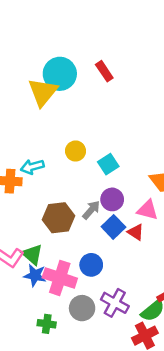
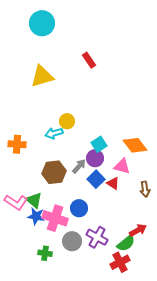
cyan circle: (60, 74) -> (42, 23), moved
yellow triangle: (43, 92) -> (42, 76), turned 35
cyan square: (108, 164) -> (99, 144), moved
cyan arrow: (32, 167) -> (54, 133), moved

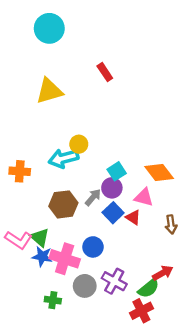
cyan arrow: (54, 133) -> (63, 158), size x1.4

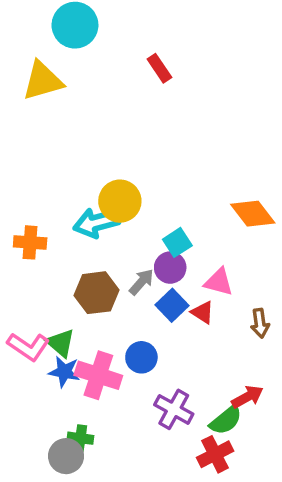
red rectangle: (105, 72) -> (159, 68), moved
yellow triangle: (49, 91) -> (43, 81), moved
yellow circle: (79, 144) -> (120, 201), size x1.5
orange diamond: (159, 173) -> (253, 214), moved
gray circle: (85, 286) -> (66, 456), moved

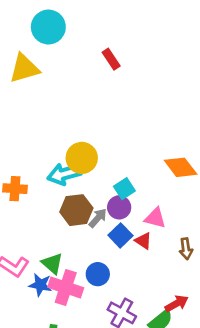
brown hexagon: (97, 293) -> (76, 210), moved
green triangle: (61, 343) -> (52, 263), moved

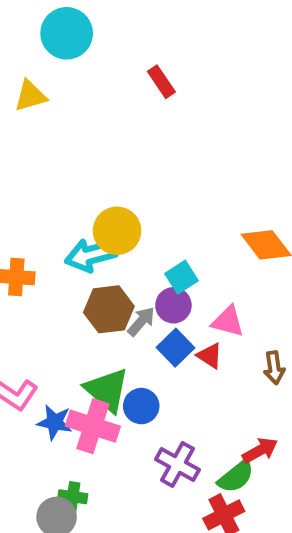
yellow triangle: (24, 68) -> (30, 96), size x0.7
green triangle: (52, 263) -> (107, 390), moved, size x1.4

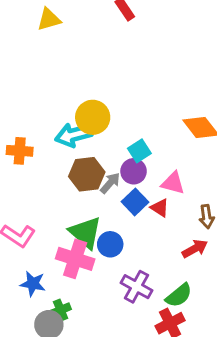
yellow triangle: (30, 96) -> (49, 19), moved
blue star: (55, 422) -> (33, 284), moved
red arrow: (260, 450) -> (195, 249), moved
green cross: (73, 497) -> (61, 310), turned -30

